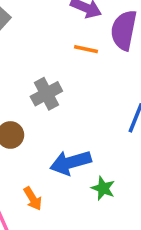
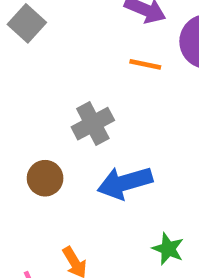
blue arrow: (70, 162) -> (125, 183), moved

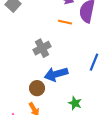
brown circle: (45, 178) -> (37, 88), moved

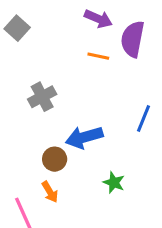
gray cross: (42, 48) -> (42, 97), moved

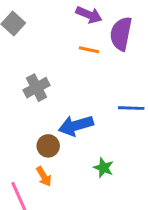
blue line: (144, 119) -> (131, 108), turned 70

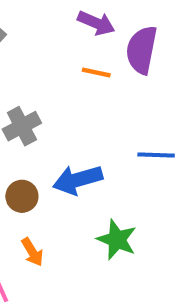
brown circle: (48, 146) -> (22, 196), moved
green star: (104, 168) -> (117, 240), size x1.4

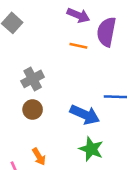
blue arrow: (78, 180) -> (85, 115), moved, turned -140
brown circle: (22, 196) -> (33, 110), moved

